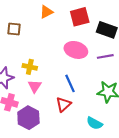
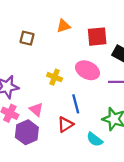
yellow cross: (30, 67) -> (55, 77), moved
pink triangle: (35, 86) -> (36, 110), moved, turned -32
cyan semicircle: (94, 123) -> (95, 139), moved

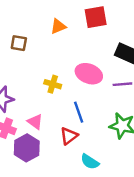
red square: (97, 37) -> (96, 17), moved
cyan semicircle: (95, 139) -> (90, 162), moved

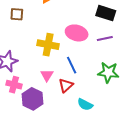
yellow cross: (53, 84) -> (48, 45), size x1.5
pink triangle: (35, 122) -> (47, 75), moved, turned 32

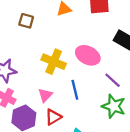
purple line: (105, 39) -> (113, 80), moved, turned 42
red triangle: (66, 85) -> (53, 117), moved

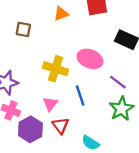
green star: (114, 106) -> (121, 109), turned 30
red triangle: (53, 117) -> (61, 126), turned -30

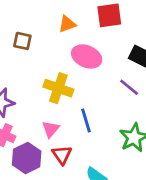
pink ellipse: (90, 59) -> (87, 56), moved
purple line: (118, 82) -> (129, 87), moved

